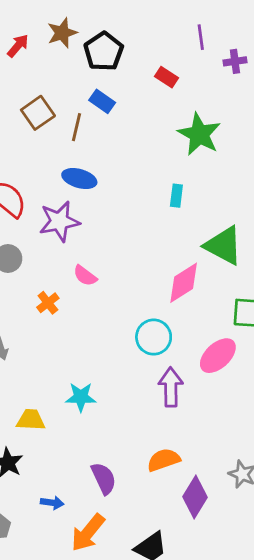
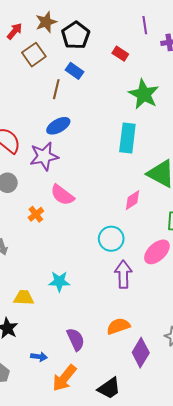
brown square: (38, 113) -> (34, 55), moved
blue ellipse: (79, 179) -> (58, 126), turned -45
cyan rectangle: (176, 196) -> (127, 138), size x1.8
pink semicircle: (85, 276) -> (62, 195), size x1.4
pink diamond: (184, 283) -> (133, 200), size x0.7

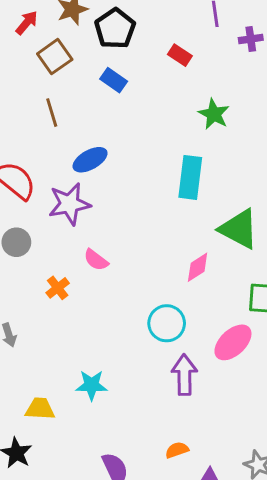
brown line: (56, 89) -> (52, 113), moved, turned -30
green star: (144, 94) -> (214, 114), size x0.7
pink semicircle: (62, 195) -> (96, 260), size x0.7
orange semicircle: (118, 326) -> (177, 450), size x0.7

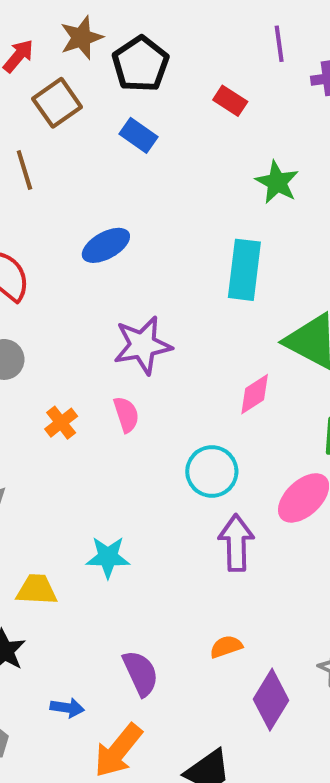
brown line: (52, 113) -> (24, 170), moved
purple star: (69, 204) -> (143, 345), moved
pink semicircle: (96, 260) -> (126, 414), moved, turned -145

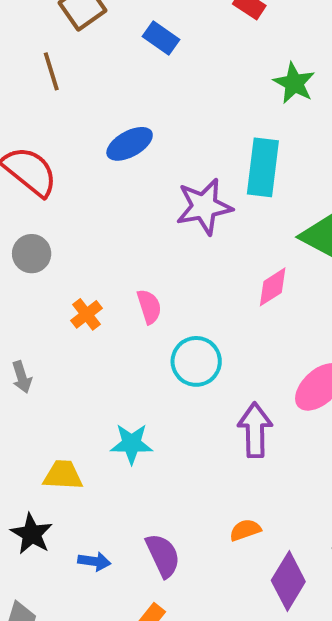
purple star: (143, 345) -> (204, 207), moved
cyan circle: (212, 471) -> (196, 361), moved
blue arrow: (67, 708) -> (94, 561), moved

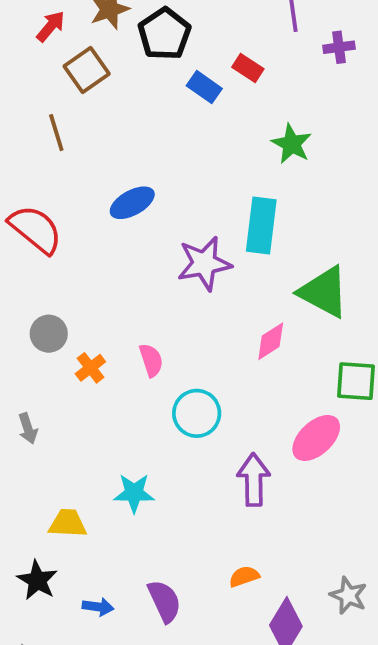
blue rectangle: (161, 38) -> (204, 87), moved
gray circle: (32, 254) -> (49, 334), moved

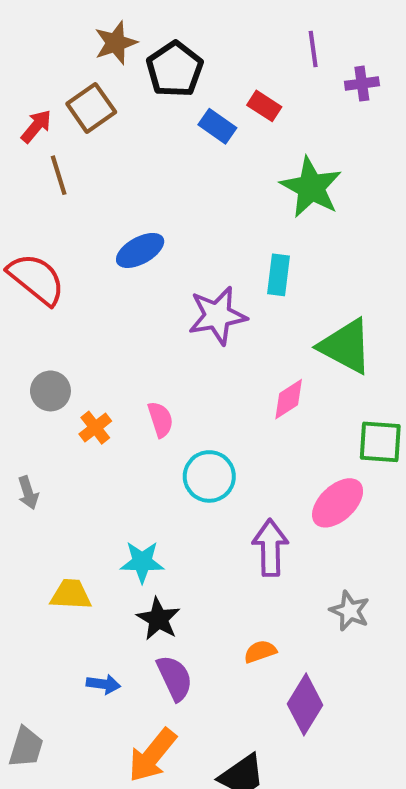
red arrow: (51, 26) -> (36, 126), moved
green star: (292, 144) -> (311, 187), size x1.4
cyan rectangle: (261, 226) -> (278, 275), size x0.7
black star: (37, 580) -> (158, 619), moved
gray star: (348, 595) -> (350, 611), moved

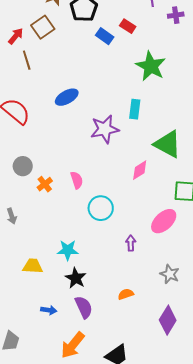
purple arrow: (270, 548) -> (131, 243), size x0.6
purple diamond: (305, 704) -> (168, 320), moved

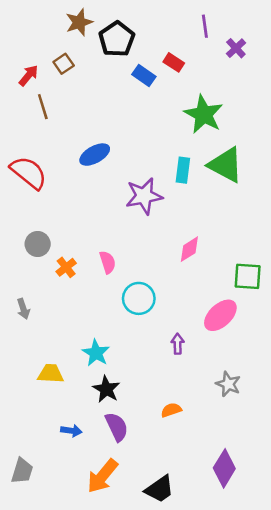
purple cross: (176, 15) -> (236, 48), turned -35
brown square: (43, 27) -> (64, 64), size x0.7
green triangle: (168, 144) -> (226, 165), moved
cyan star: (68, 250) -> (96, 353), turned 30
purple diamond: (168, 320) -> (224, 468), moved

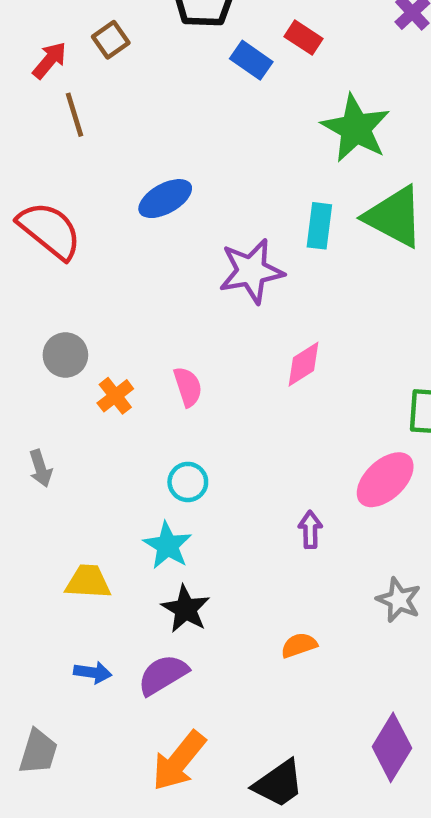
pink diamond: (189, 249) -> (304, 364), moved
cyan circle: (139, 298) -> (188, 482), moved, size x0.7
purple semicircle: (117, 427) -> (163, 675), moved, turned -96
blue arrow: (71, 431) -> (93, 672), moved

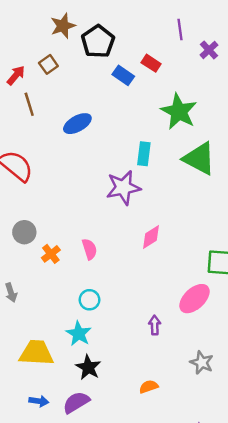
blue ellipse: (165, 199) -> (77, 124), moved
cyan rectangle: (319, 226) -> (144, 154), moved
yellow trapezoid: (88, 582) -> (36, 353), size x1.4

